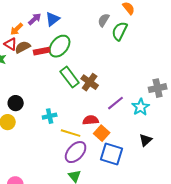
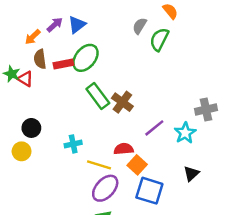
red triangle: (11, 44) -> (25, 79), moved
brown semicircle: (23, 47) -> (40, 59), turned -70

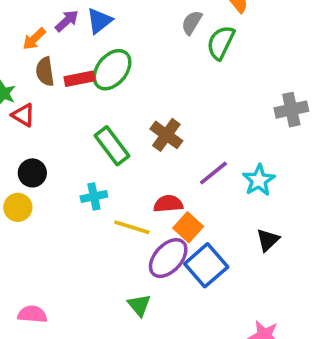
red triangle: (25, 79) -> (23, 115), moved
green rectangle: (98, 96) -> (112, 146), moved
gray cross: (206, 110) -> (291, 110), moved
purple ellipse: (105, 188) -> (168, 258), moved
blue square: (149, 191) -> (206, 265), turned 32

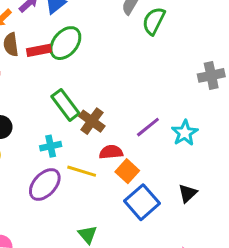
brown cross: (166, 135) -> (92, 121), moved
black triangle: (268, 240) -> (188, 193), moved
purple ellipse: (168, 258) -> (45, 184), moved

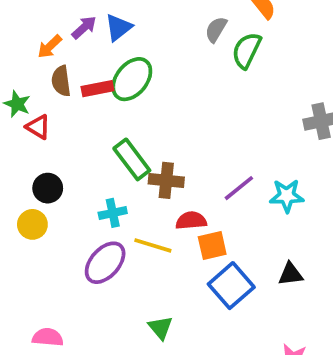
brown cross: (92, 121) -> (166, 180), turned -30
cyan star: (185, 133) -> (287, 196), turned 30
orange square: (127, 171) -> (212, 245), turned 35
black triangle: (188, 193) -> (291, 274), turned 36

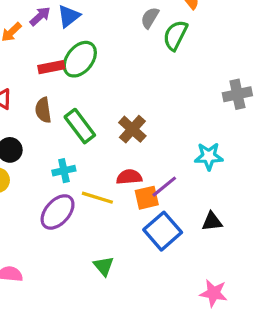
brown semicircle: (61, 81) -> (43, 110), moved
brown cross: (166, 180) -> (132, 129), moved, turned 36
purple line: (239, 188) -> (164, 187), moved

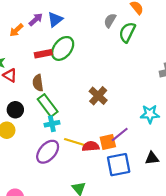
green rectangle: (80, 126) -> (48, 105), moved
red semicircle: (129, 177) -> (91, 146), moved
blue square: (163, 231) -> (119, 165), turned 30

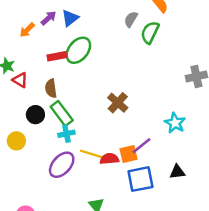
black circle: (15, 110) -> (35, 115), moved
cyan star: (150, 114) -> (175, 123), turned 30

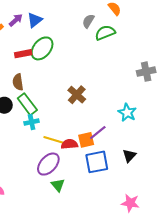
green semicircle: (150, 32) -> (105, 33), turned 42
purple ellipse: (62, 165) -> (48, 164), moved
black triangle: (177, 172) -> (129, 156), turned -40

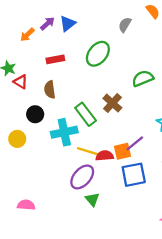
green semicircle: (105, 33) -> (143, 78), moved
green ellipse: (42, 48) -> (98, 54), moved
green rectangle: (27, 104) -> (86, 114), moved
cyan cross: (32, 122) -> (64, 132), size x1.6

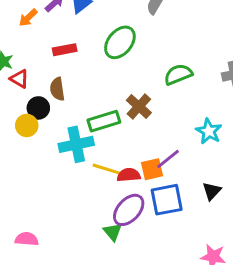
black circle: (35, 114) -> (38, 108), moved
green rectangle: (86, 114) -> (104, 121), turned -70
yellow circle: (17, 139) -> (27, 125), moved
purple ellipse: (82, 177) -> (129, 210), moved

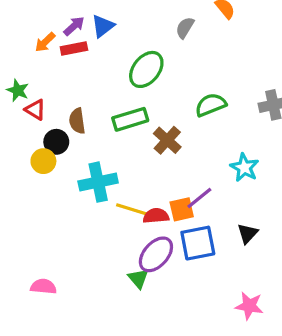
red rectangle: (65, 50) -> (74, 49), moved
green rectangle: (104, 121) -> (130, 119), moved

